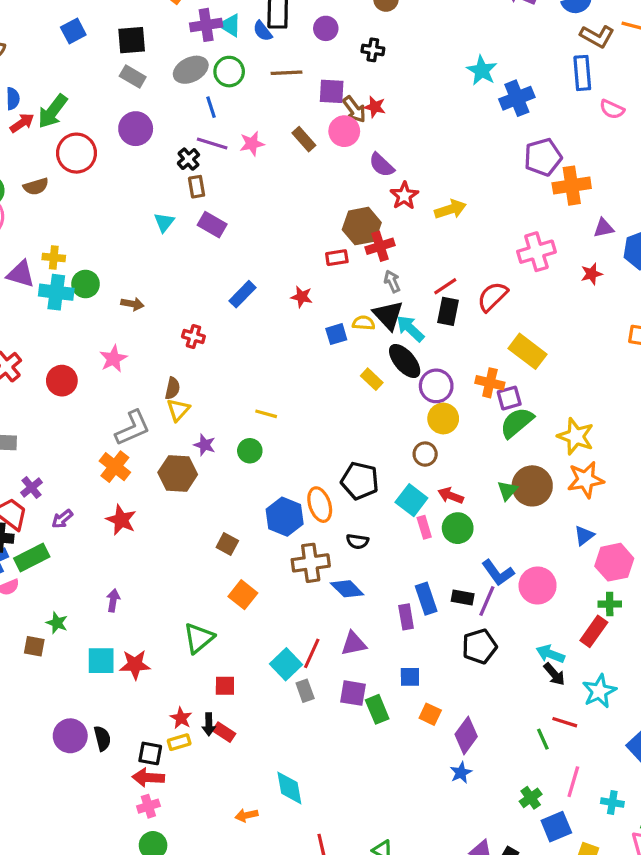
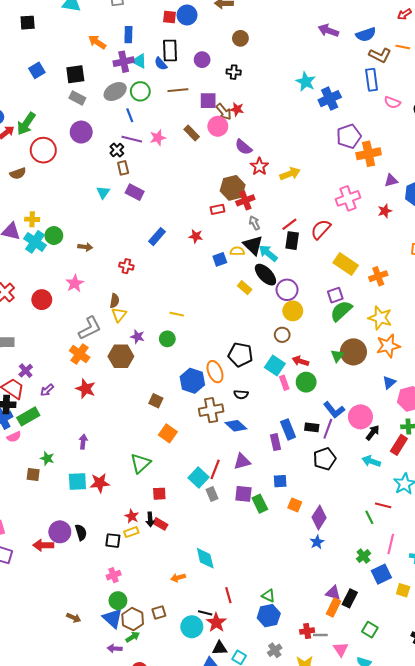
cyan cross: (56, 292) -> (35, 242), turned 30
orange cross: (490, 383) -> (378, 276), moved, turned -30
black arrow: (554, 674) -> (373, 433), moved, turned -98
red arrow: (148, 778) -> (43, 545), moved

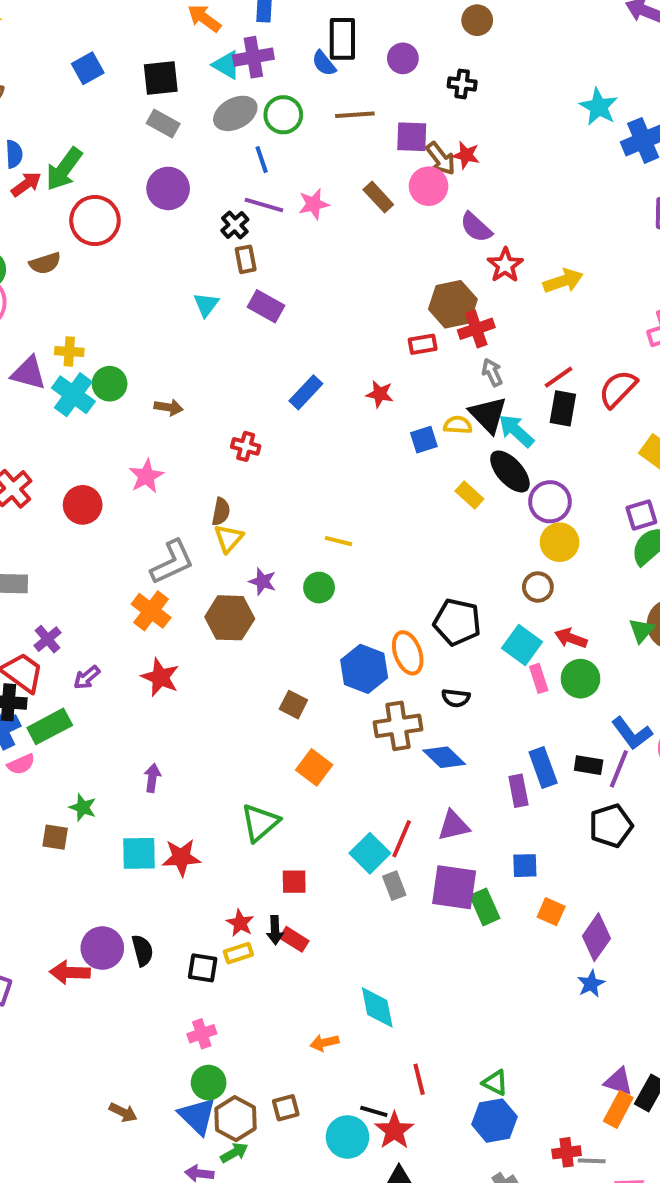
cyan triangle: (139, 61) -> (227, 65), moved
purple square: (243, 494) -> (454, 887), size x1.4

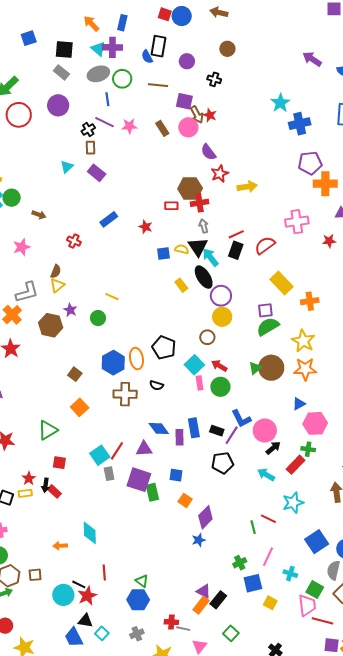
blue diamond: (444, 757) -> (159, 428), moved

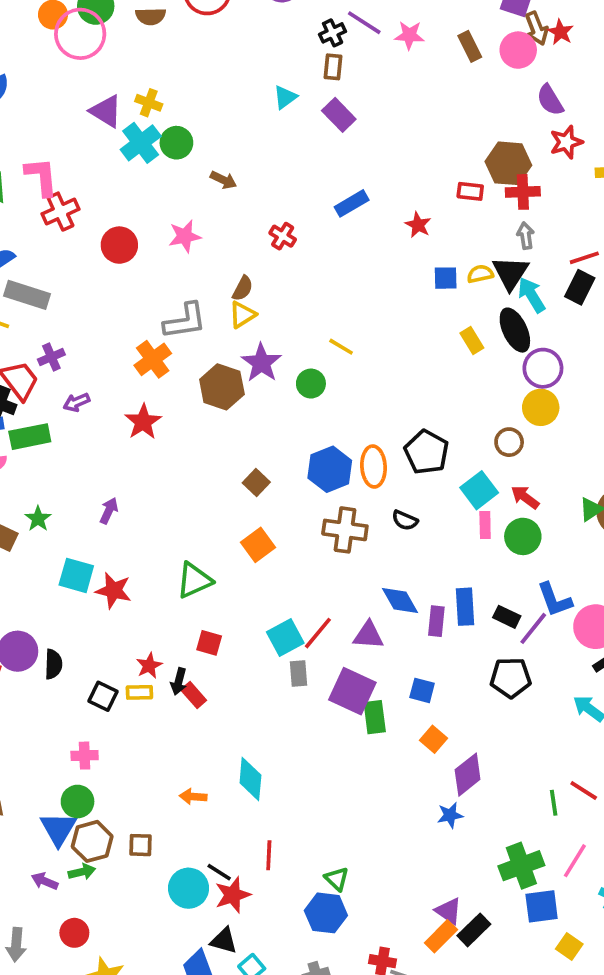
yellow semicircle: (182, 249) -> (480, 274), turned -32
purple star: (70, 310) -> (261, 363), size x1.5
green cross: (240, 563) -> (521, 866), size x1.6

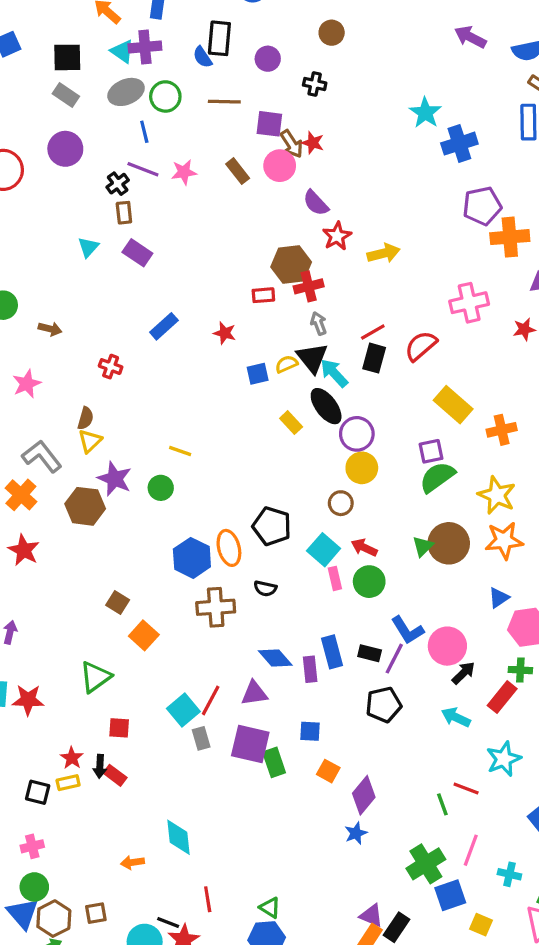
gray L-shape: (185, 321) -> (42, 456), turned -108
brown square: (256, 482) -> (118, 602), moved

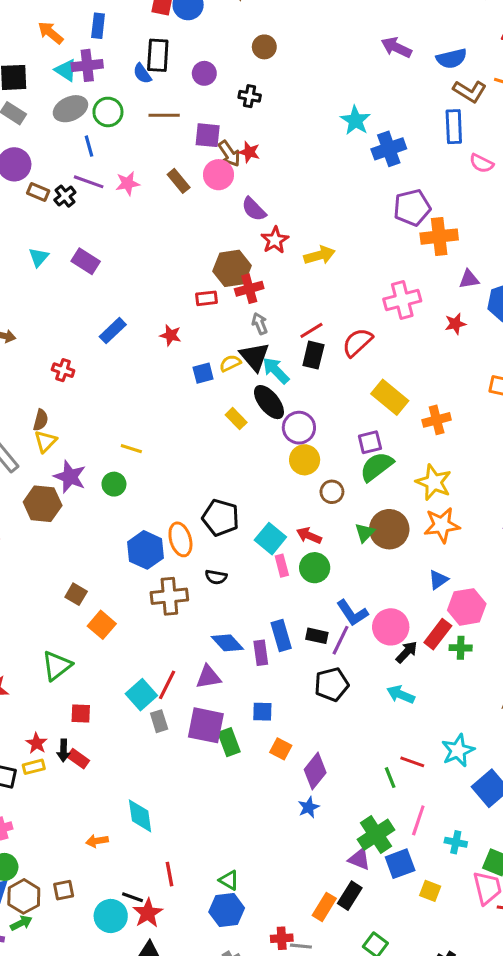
brown rectangle: (124, 213) -> (38, 192), moved, turned -60
brown circle: (341, 503) -> (332, 492), moved
red rectangle: (502, 697) -> (438, 634), moved
cyan star: (504, 759) -> (458, 750), moved
purple triangle: (371, 916) -> (359, 859), moved

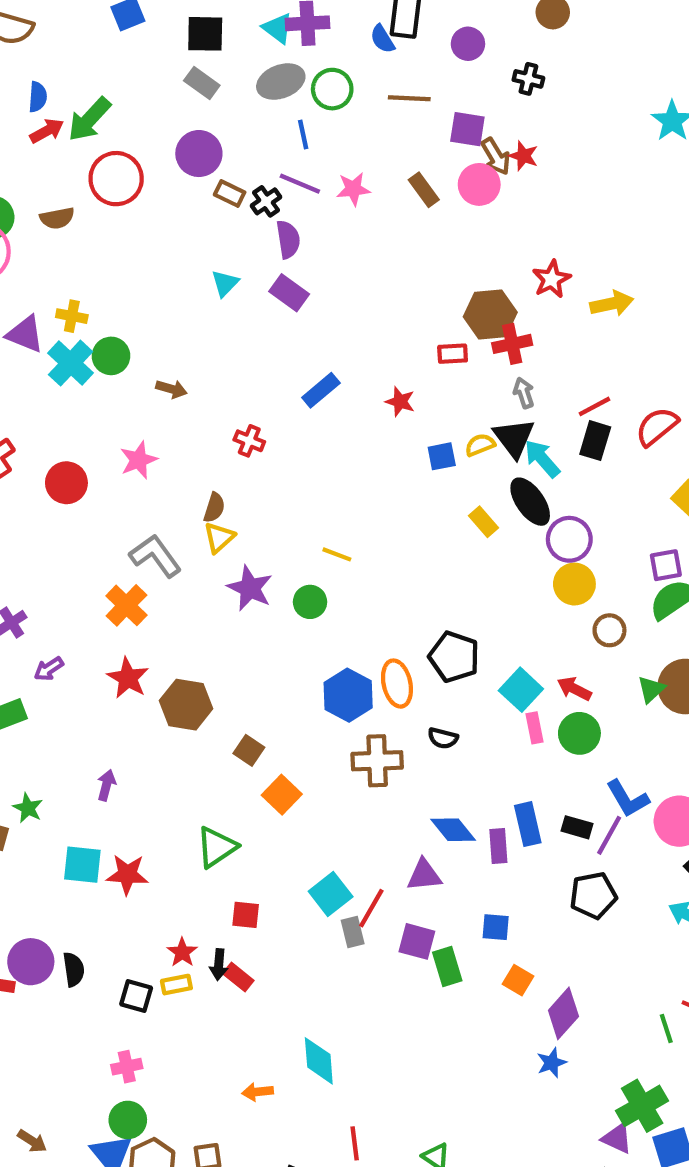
purple semicircle: (254, 209) -> (288, 239), moved, turned -148
brown hexagon: (43, 504) -> (186, 705), moved
red line: (167, 685) -> (371, 908), moved
purple square: (206, 725) -> (417, 941), size x0.7

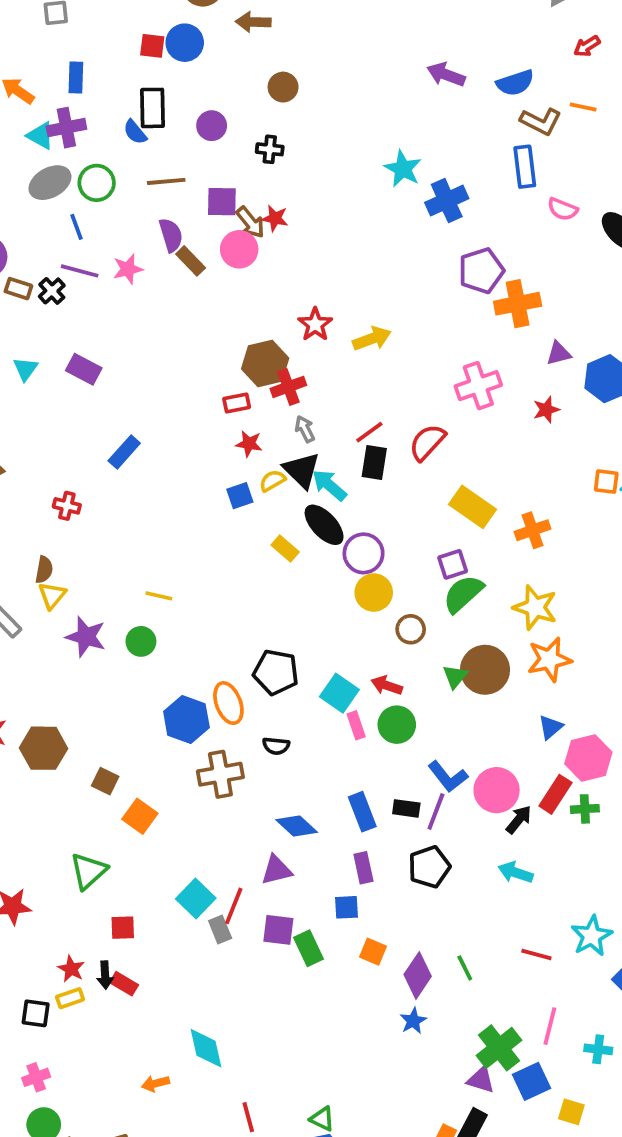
purple semicircle: (288, 239) -> (171, 235), moved
red star: (400, 402) -> (249, 444), moved
purple rectangle: (498, 846) -> (363, 868), moved
green line: (666, 1028) -> (465, 968), moved

